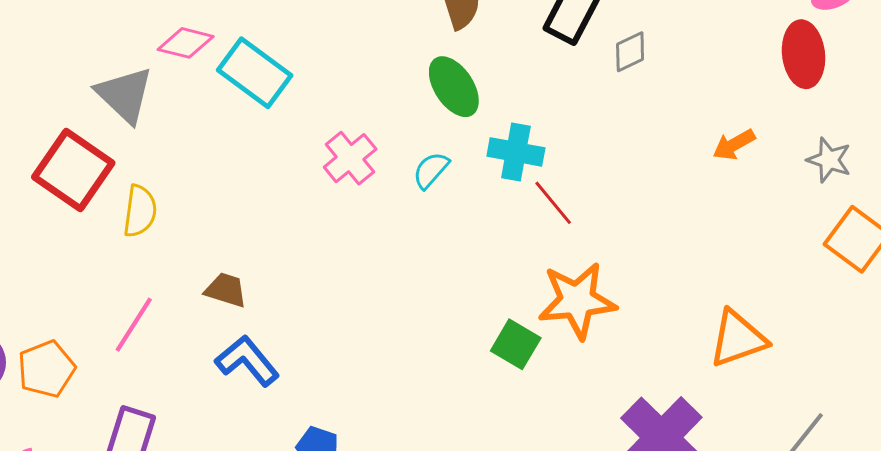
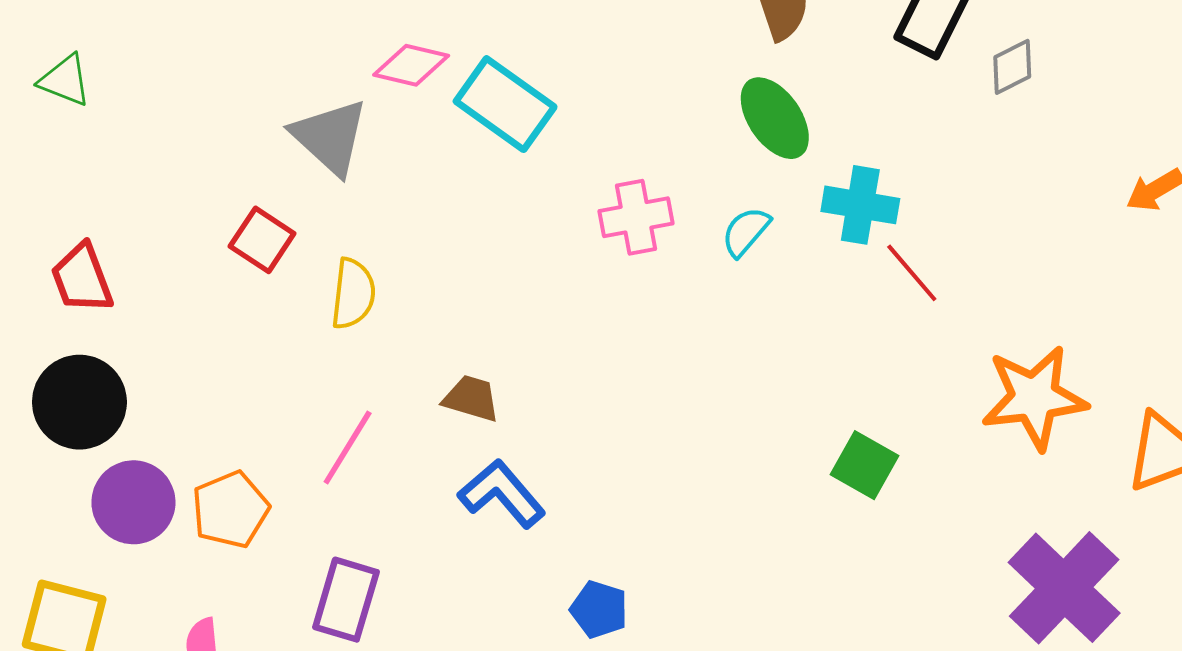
pink cross: (350, 158) -> (636, 217), turned 30
red square: (73, 170) -> (262, 240), size x0.6
orange star: (577, 300) -> (1034, 398), moved

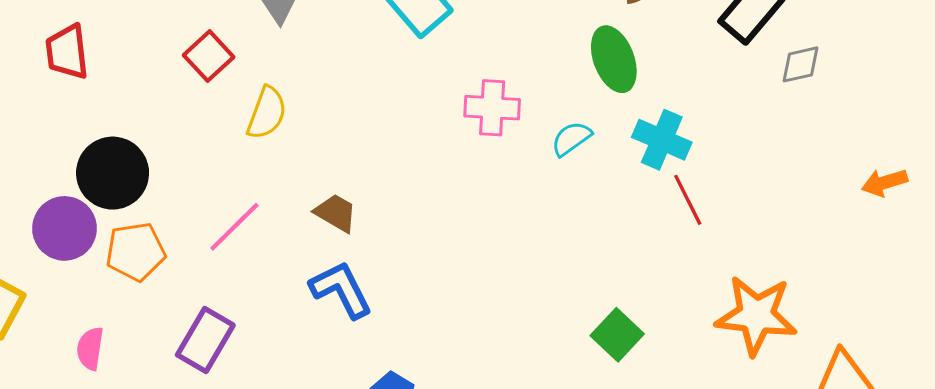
black circle: (79, 402) -> (113, 173), moved

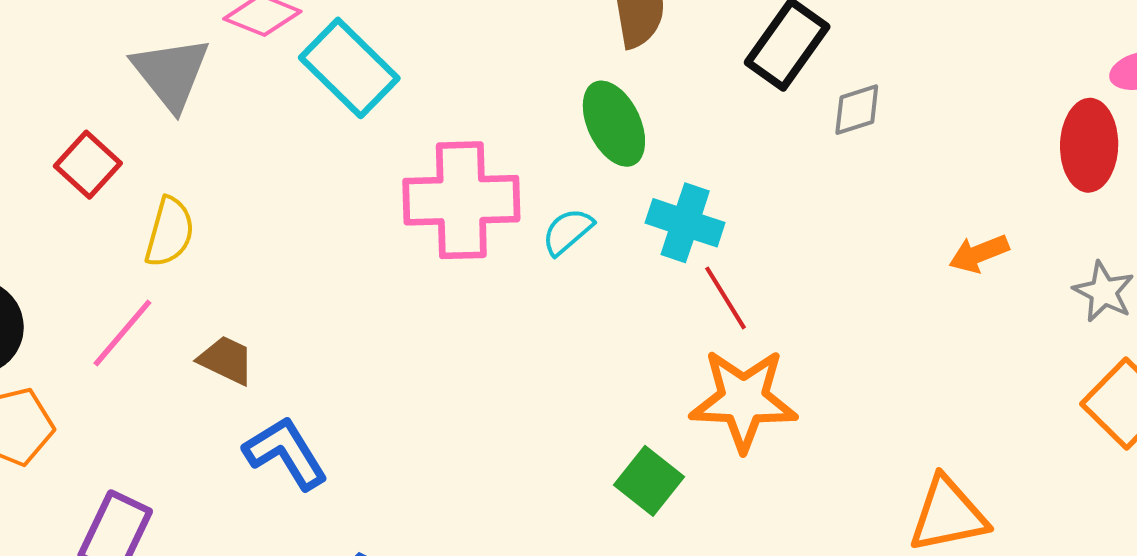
pink cross: (492, 108) -> (461, 200), size x1.6
brown trapezoid: (336, 213) -> (226, 360), moved
pink line: (234, 227) -> (122, 333), moved
orange star: (756, 315) -> (743, 400), moved

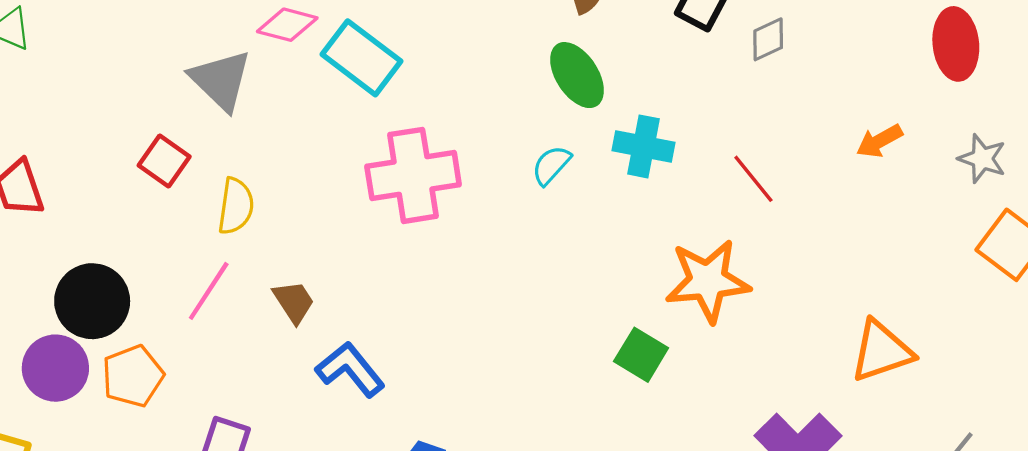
pink cross: (461, 200) -> (413, 175), moved
red line: (726, 298) -> (753, 179), moved
brown trapezoid: (226, 360) -> (294, 302), turned 39

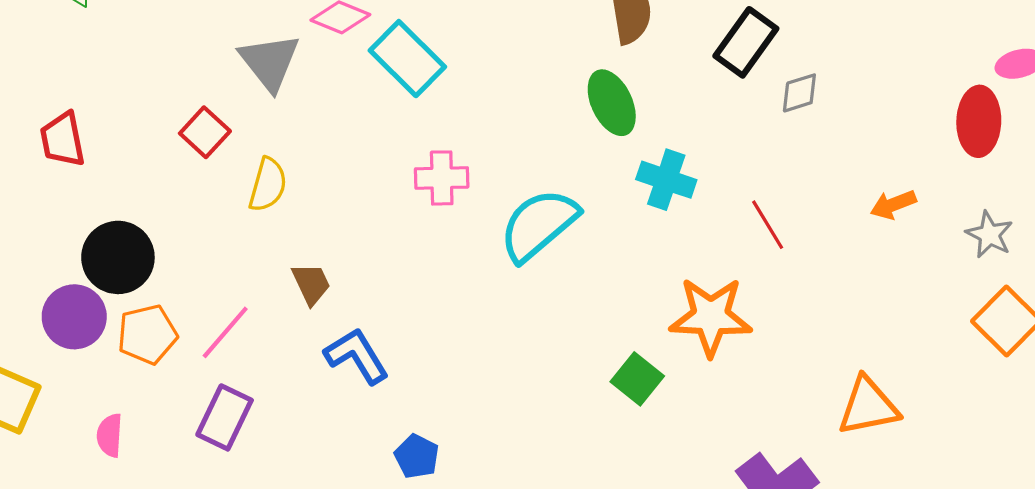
cyan semicircle: (551, 165) -> (539, 225), moved, size x2.0
pink cross: (413, 175) -> (442, 178), size x0.6
pink line: (209, 291) -> (225, 332), moved

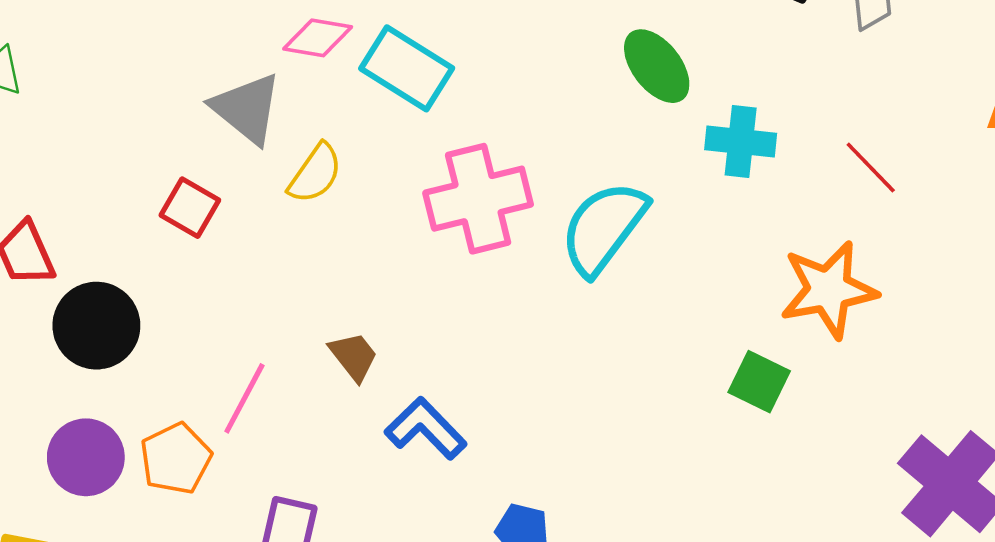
pink cross: (442, 178) -> (478, 199), size x1.6
yellow semicircle: (268, 185) -> (315, 173), moved, turned 32
black circle: (118, 257) -> (96, 326), moved
pink line: (225, 332) -> (244, 398), moved

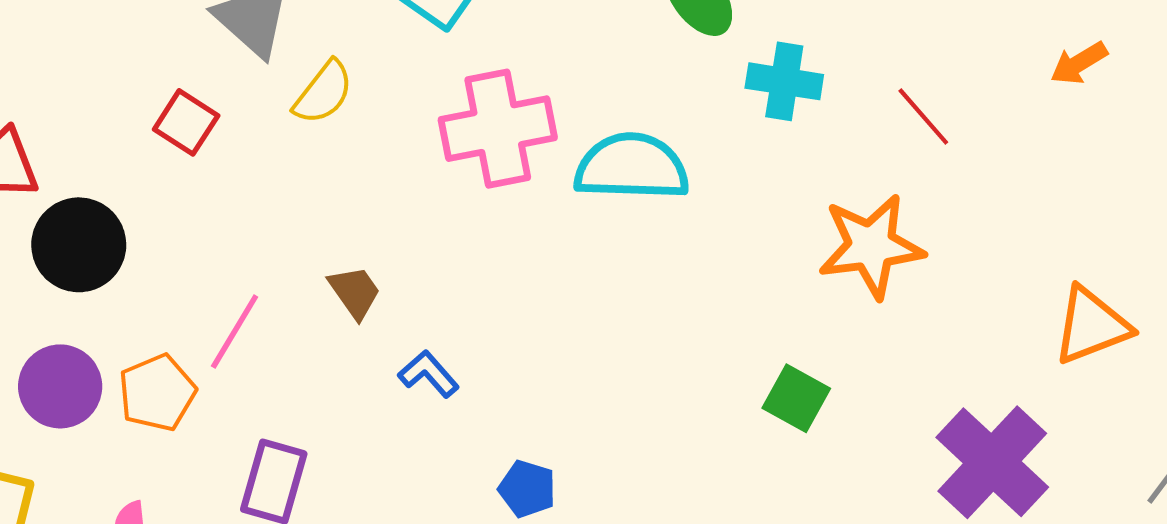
cyan semicircle: (604, 228) -> (632, 167), turned 52
green square: (759, 382) -> (796, 398), moved
blue L-shape: (426, 429) -> (429, 374), size x0.7

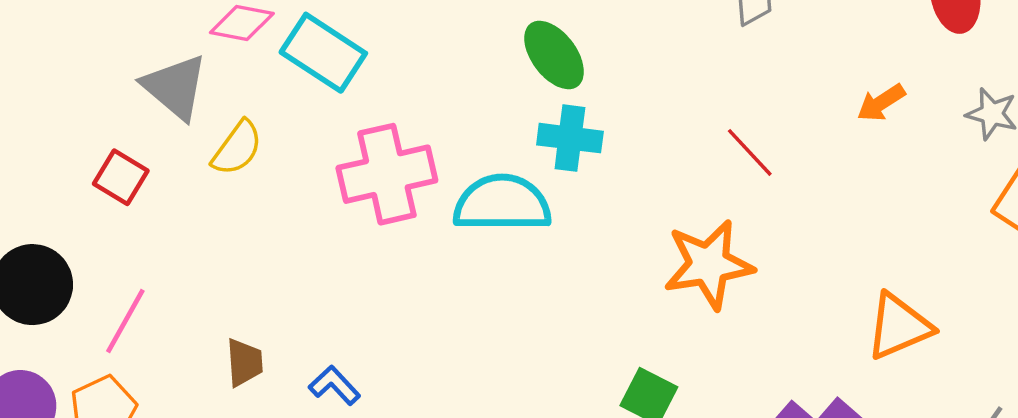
cyan cross: (784, 81) -> (570, 138), moved
brown trapezoid: (355, 292) -> (244, 363), moved, turned 33
pink line: (235, 331) -> (125, 321), moved

